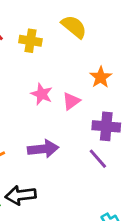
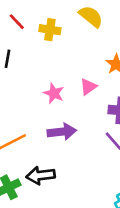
pink star: (42, 94) -> (54, 93), moved

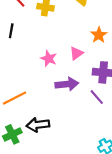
purple arrow: (62, 132) -> (67, 84), moved

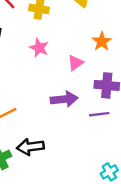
pink star: (49, 59) -> (39, 48), moved
purple line: (97, 97) -> (99, 114), turned -56

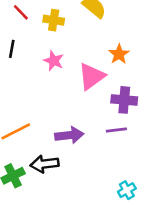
pink triangle: (75, 63) -> (92, 76), size x1.6
purple arrow: (64, 99) -> (69, 135), moved

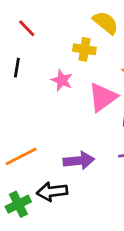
yellow cross: (54, 20) -> (84, 49), moved

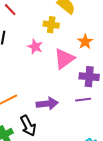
black arrow: (52, 192) -> (28, 126), turned -110

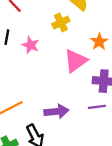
yellow cross: (51, 25) -> (61, 23), turned -35
pink star: (35, 47) -> (31, 45), moved

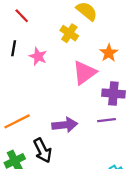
yellow cross: (61, 23) -> (69, 33), turned -30

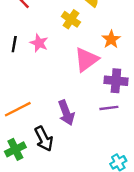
black line: (14, 48) -> (14, 44), moved
purple arrow: (65, 125) -> (66, 113), turned 75

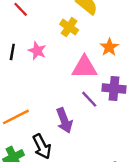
pink triangle: (86, 59) -> (84, 67), turned 36
purple line: (109, 108) -> (89, 99), moved, turned 54

